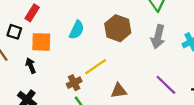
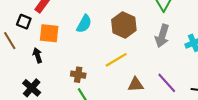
yellow line: (96, 67) -> (116, 60), moved
brown cross: (74, 83) -> (78, 75), turned 32
brown triangle: (119, 91) -> (136, 85), moved

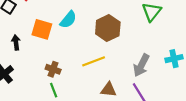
orange square: (49, 33) -> (42, 29), moved
gray arrow: (162, 36) -> (141, 65), moved

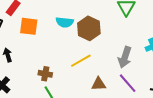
cyan semicircle: (68, 20) -> (65, 22), moved, turned 66
orange square: (42, 29) -> (29, 26), moved

